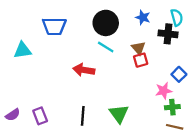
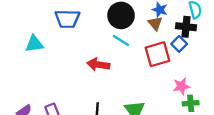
brown triangle: (138, 48) -> (155, 23), moved
red square: (141, 60) -> (158, 54), size x1.6
blue square: (179, 74) -> (179, 44), moved

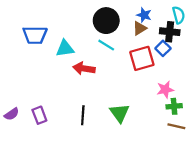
blue trapezoid: (67, 19) -> (35, 35), moved
brown triangle: (155, 23) -> (140, 28), turned 40
cyan triangle: (34, 44) -> (65, 48), moved

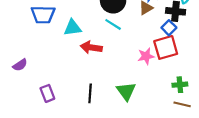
red square: (142, 58) -> (166, 47), moved
pink star: (165, 90) -> (146, 56), moved
purple semicircle: (12, 114) -> (20, 65), moved

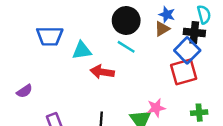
blue square: (169, 28) -> (187, 50), size x1.5
pink star: (146, 56) -> (156, 108), moved

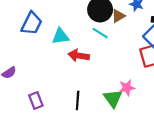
brown triangle: (162, 29) -> (118, 16), moved
blue trapezoid: (50, 36) -> (32, 23), turned -65

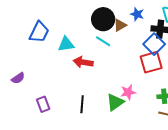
green triangle: (113, 98) -> (115, 102), turned 30

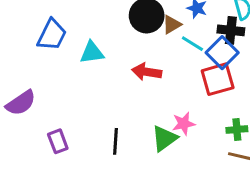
cyan line: (103, 41) -> (192, 44), moved
red arrow: (83, 62) -> (147, 72), moved
purple semicircle: (18, 78) -> (21, 103), size x1.5

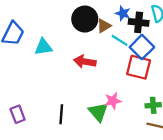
black cross: (231, 30) -> (139, 22), moved
red square: (218, 79) -> (139, 67), turned 30
green triangle: (164, 138) -> (98, 112), turned -35

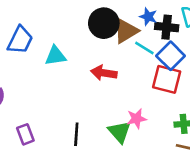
brown triangle: (104, 26) -> (126, 31), size x1.5

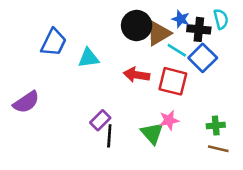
red square: (167, 79) -> (173, 81), moved
purple rectangle: (25, 134) -> (100, 120), moved, turned 66

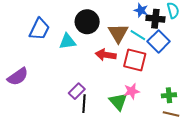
black circle: (137, 26) -> (87, 22), moved
brown triangle: (159, 33) -> (118, 33), moved, turned -30

